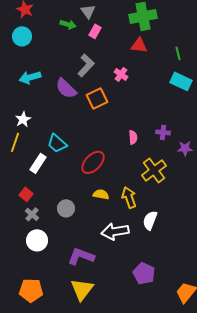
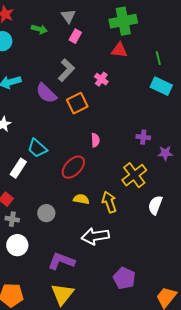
green arrow: (68, 24) -> (39, 29), moved
pink semicircle: (133, 137) -> (95, 140), moved
gray cross: (32, 214) -> (12, 219), turned -32
white semicircle: (150, 220) -> (155, 205), moved

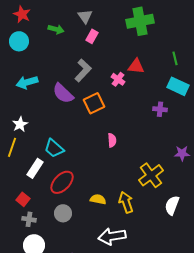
red triangle: (119, 50) -> (136, 66), moved
purple cross: (143, 137) -> (160, 109), moved
red ellipse: (73, 167) -> (62, 182), moved

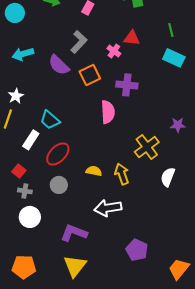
purple cross: (160, 109) -> (127, 85), moved, size x1.5
pink semicircle: (112, 140) -> (108, 112), size x1.6

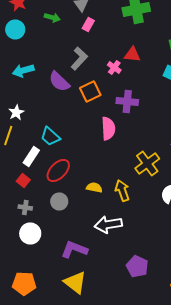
red square: (19, 171) -> (23, 180), moved
yellow triangle: (75, 266) -> (75, 282), turned -30

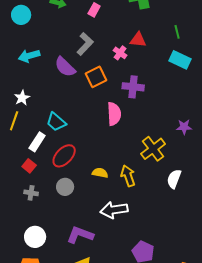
white circle: (30, 234) -> (35, 237), moved

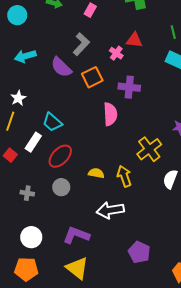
red square: (29, 166) -> (10, 155), moved

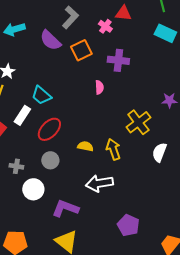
pink semicircle: (110, 114) -> (99, 87), size x0.6
white circle: (31, 237) -> (33, 189), moved

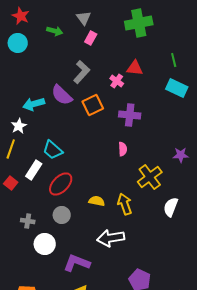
cyan arrow: (14, 29) -> (34, 104), moved
pink semicircle: (99, 87) -> (123, 149), moved

